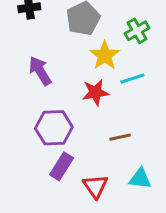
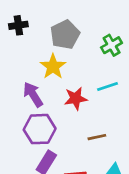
yellow star: (105, 55) -> (53, 67), moved
purple arrow: (40, 71) -> (33, 94), moved

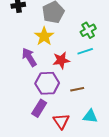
green cross: (112, 45) -> (88, 30), moved
purple hexagon: (40, 129) -> (47, 83), moved

